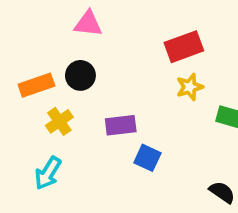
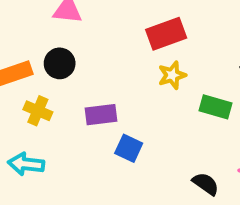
yellow cross: (59, 121) -> (38, 111), turned -32
cyan arrow: (48, 173) -> (26, 164), turned 64

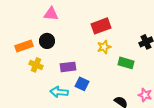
cyan arrow: (26, 164) -> (59, 92), moved

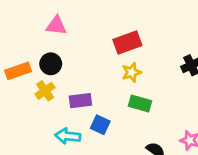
green rectangle: (126, 63) -> (140, 104), moved
yellow cross: (36, 65) -> (45, 91), moved, turned 32

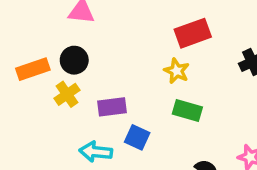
red rectangle: (127, 43) -> (193, 33), moved
yellow star: (132, 72) -> (177, 71), turned -30

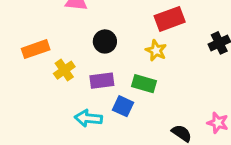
black circle: (74, 60) -> (105, 41), moved
green rectangle: (187, 110) -> (144, 84), moved

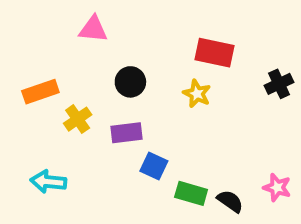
red rectangle: (170, 19) -> (214, 53), turned 32
green rectangle: (144, 84) -> (191, 193), moved
cyan arrow: (88, 118) -> (48, 182), moved

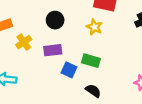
green rectangle: (191, 193) -> (91, 61), moved
black semicircle: (230, 201) -> (93, 91), moved

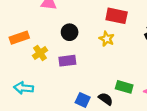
green rectangle: (91, 61) -> (124, 87), moved
blue square: (69, 70) -> (83, 100), moved

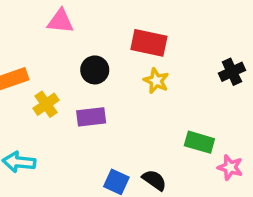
red rectangle: (117, 16) -> (149, 43), moved
green rectangle: (124, 87) -> (199, 142), moved

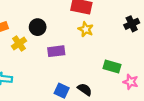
black circle: (95, 70) -> (38, 27), moved
purple rectangle: (91, 117) -> (56, 51), moved

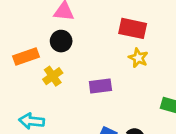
black circle: (38, 27) -> (61, 41), moved

